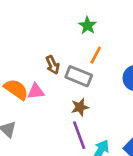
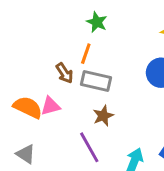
orange line: (96, 55) -> (86, 54), moved
purple line: (79, 135) -> (89, 147), moved

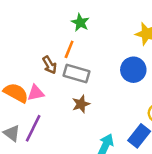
purple line: (89, 147) -> (33, 128), moved, turned 52

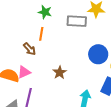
blue circle: (133, 70) -> (98, 54), moved
gray rectangle: (77, 73) -> (77, 21), moved

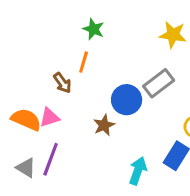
gray rectangle: (77, 21) -> (159, 83), moved, turned -48
blue circle: (98, 54) -> (127, 100), moved

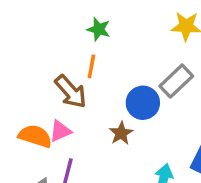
brown arrow: (62, 83) -> (71, 92), size x1.5

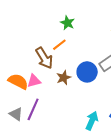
orange line: (91, 66) -> (59, 45), turned 32
brown star: (121, 133) -> (64, 78), moved

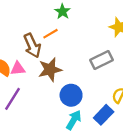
blue circle: (87, 72) -> (71, 95), moved
brown star: (64, 78) -> (50, 70), size x1.5

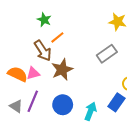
green star: (62, 12) -> (44, 20), moved
blue circle: (71, 95) -> (63, 105), moved

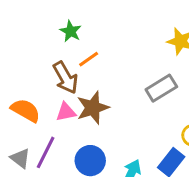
pink triangle: (33, 73) -> (66, 112), moved

